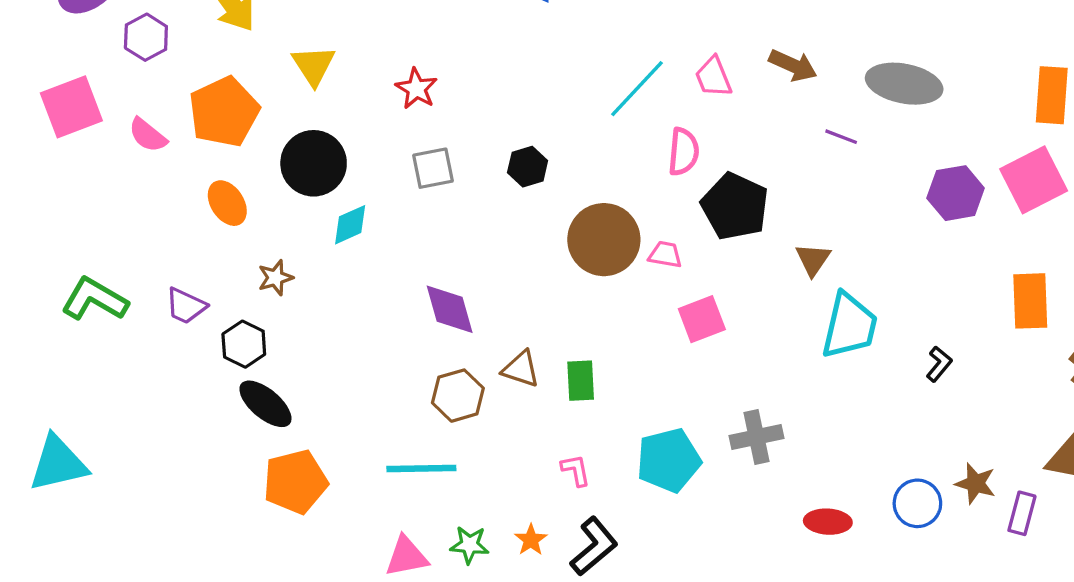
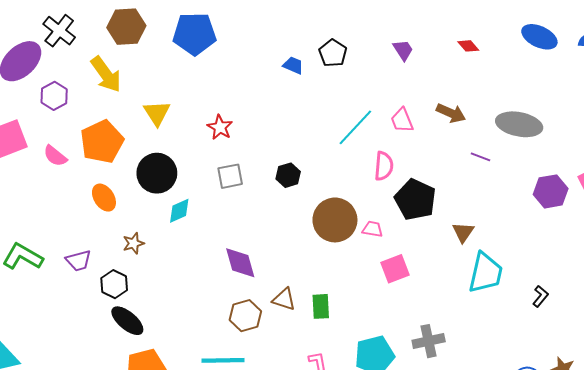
purple trapezoid: (186, 306) -> (79, 261), turned -40

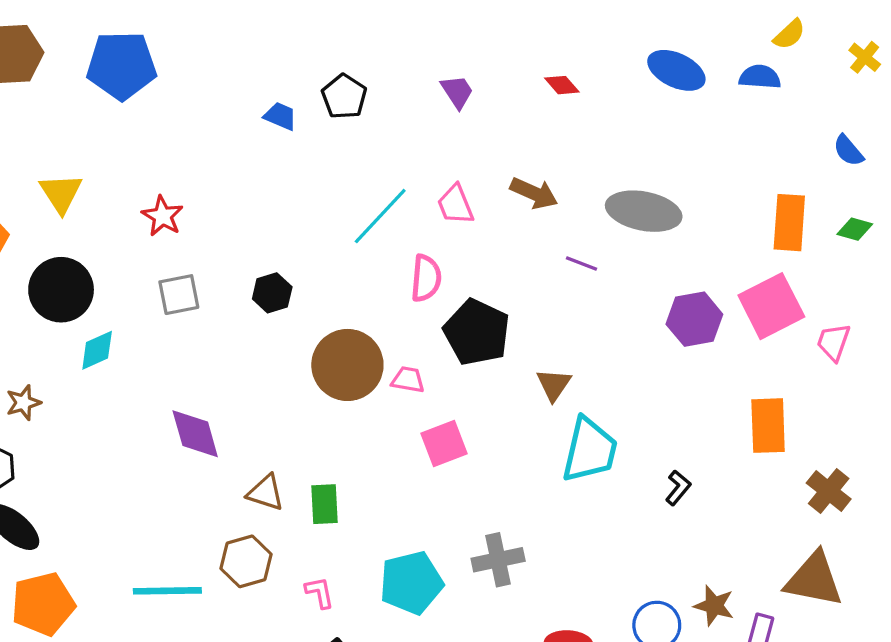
brown hexagon: (245, 316) -> (246, 561), moved

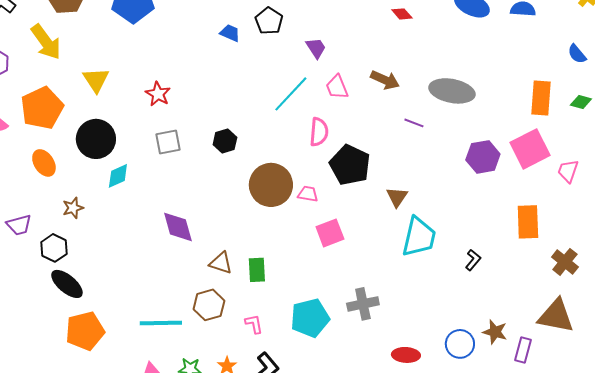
purple trapezoid: (457, 92) -> (316, 48), moved

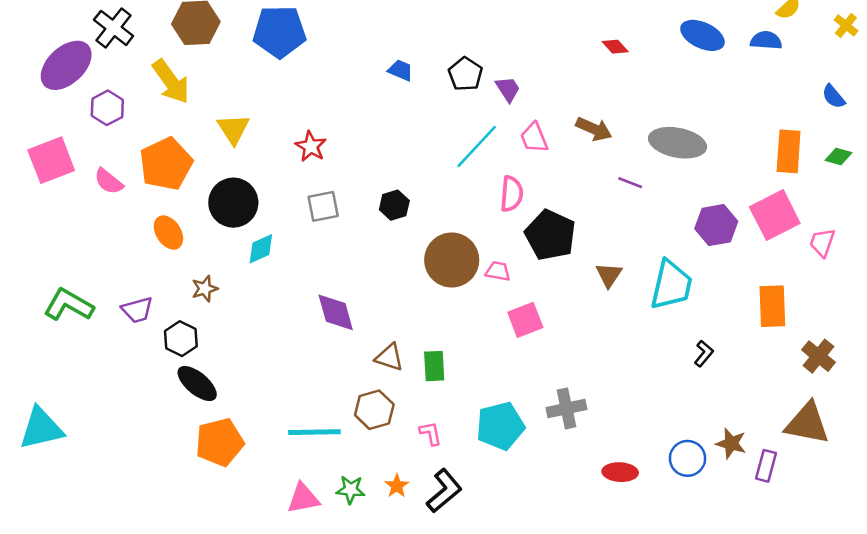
black pentagon: (269, 21) -> (465, 74), moved
cyan trapezoid: (419, 237) -> (671, 285), moved

